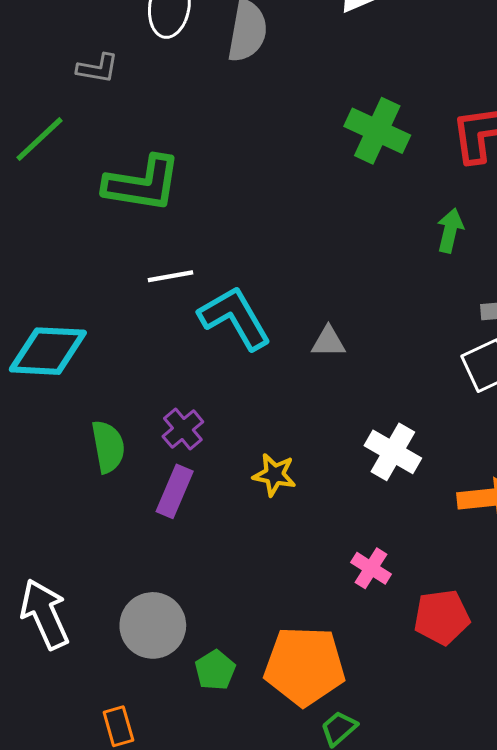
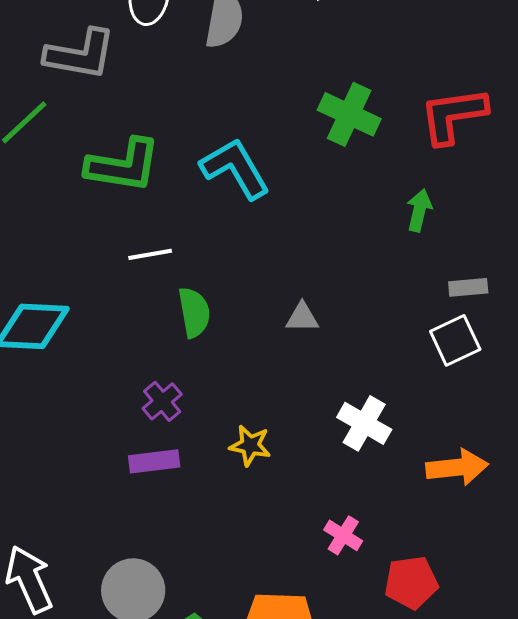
gray L-shape: (98, 68) -> (80, 54), size x1.8
cyan L-shape: (235, 318) -> (235, 168), moved
green semicircle: (108, 447) -> (194, 312), moved
purple rectangle: (175, 491) -> (154, 461), turned 60

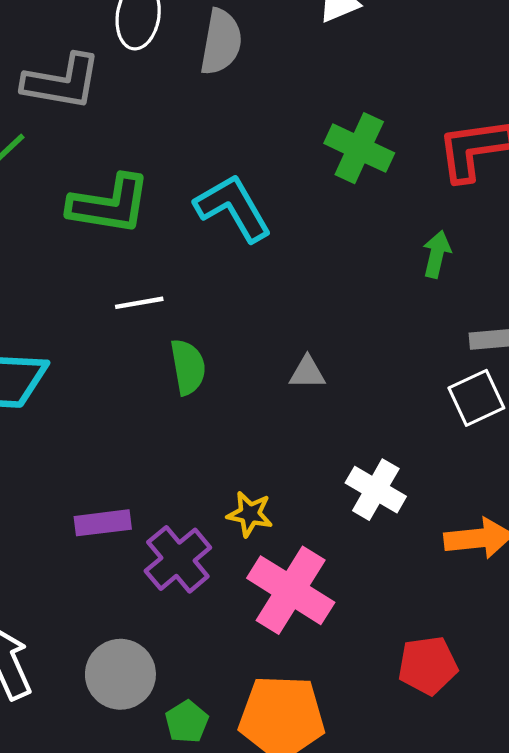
purple cross: (162, 401) -> (178, 559), moved, size x1.5
purple rectangle: (154, 461) -> (103, 523), moved
pink cross: (343, 535) -> (291, 590), moved, size x2.0

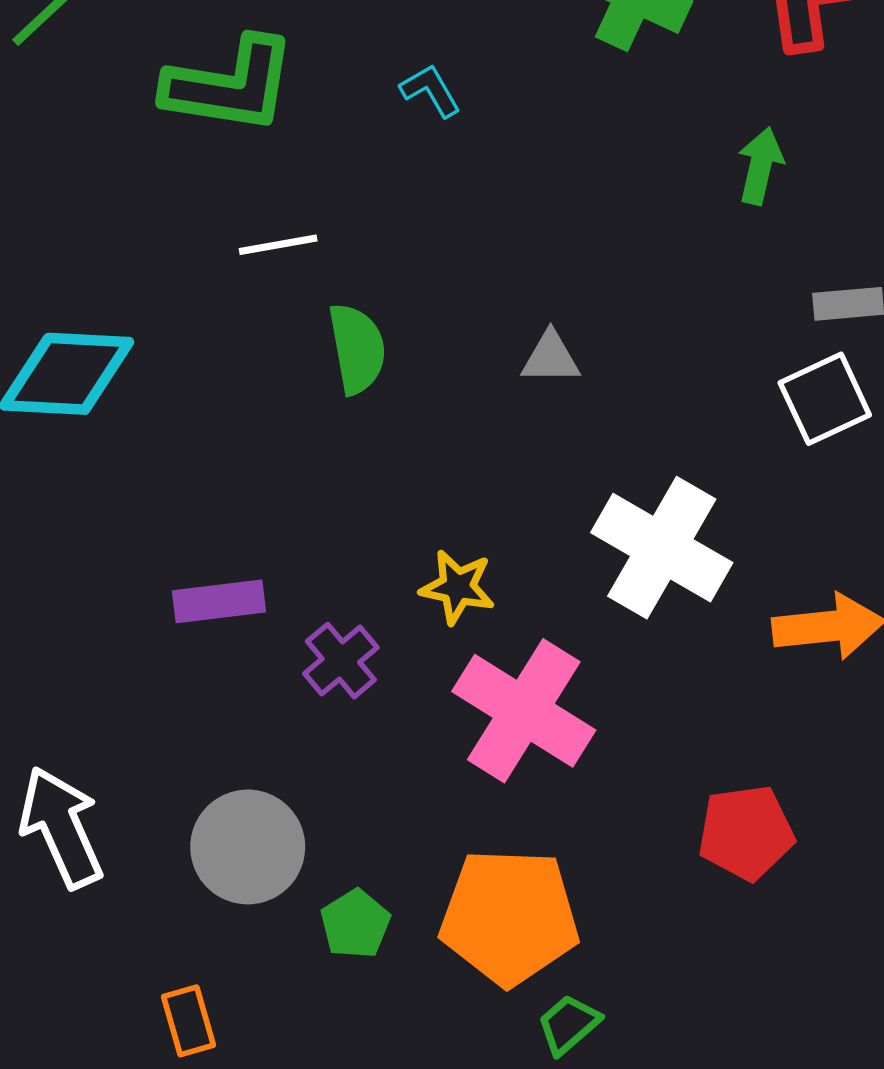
cyan L-shape: (233, 208) -> (431, 91), size x0.5
white cross: (376, 490) -> (662, 548), size x1.4
purple cross: (178, 559) -> (341, 661), size x0.7

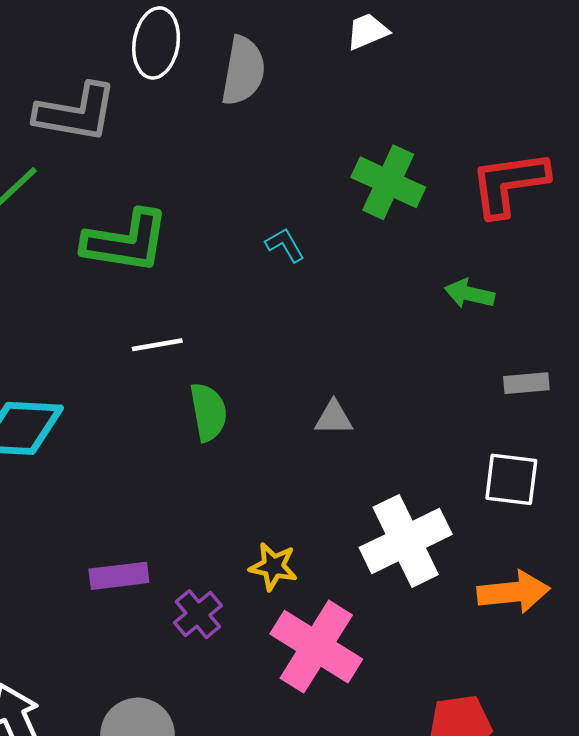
cyan L-shape: (431, 91) -> (285, 245), moved
green arrow: (760, 166) -> (470, 294), turned -90
white square: (825, 399) -> (511, 479), moved, turned 32
white cross: (662, 548) -> (406, 541), turned 34

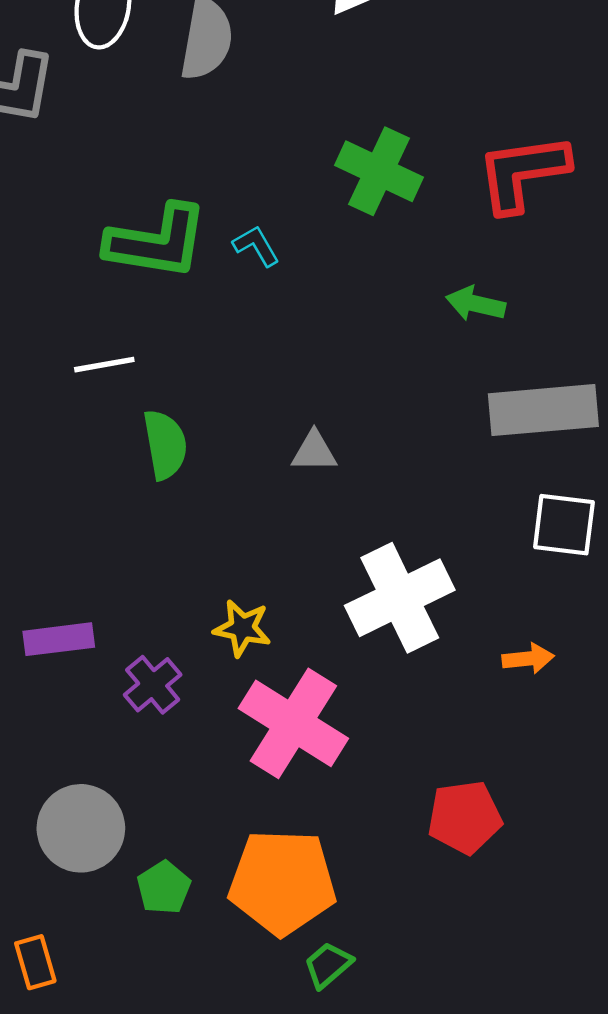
green L-shape: (126, 241) -> (157, 242), moved
gray rectangle: (526, 383) -> (543, 410), size x2.0
white square: (511, 479) -> (564, 525), moved
orange arrow: (514, 592) -> (528, 659), size x0.6

